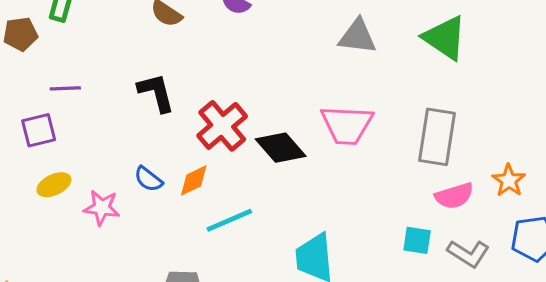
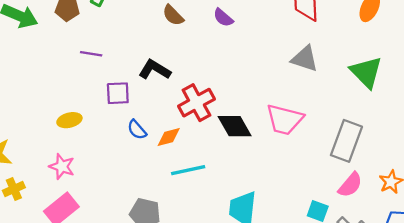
black L-shape: (156, 93) -> (155, 70), turned -56
purple square: (39, 130) -> (118, 93), moved
pink semicircle: (454, 196) -> (350, 185), turned -44
pink star: (102, 208) -> (62, 166), moved

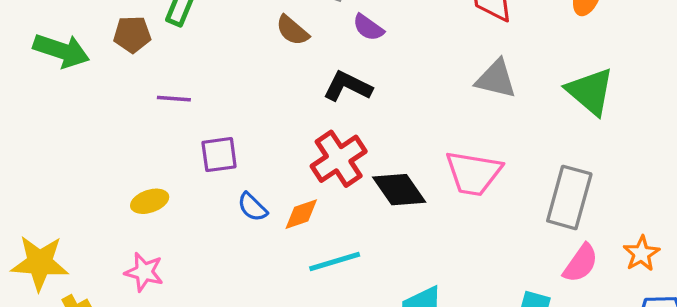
black L-shape: (155, 70) -> (348, 86), moved

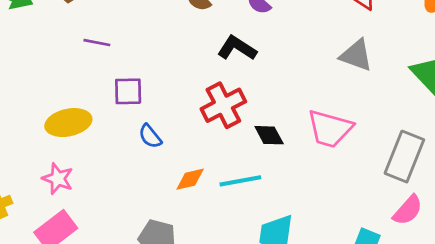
black diamond: (399, 190) -> (269, 135), size x0.7
yellow ellipse: (150, 201) -> (68, 123), size x1.5
orange diamond: (301, 214) -> (190, 179), moved
cyan line: (335, 262) -> (240, 181), moved

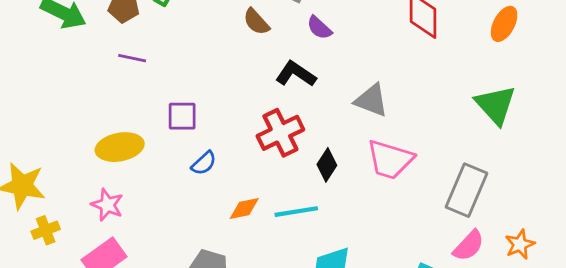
purple line: (97, 43) -> (132, 58), moved
gray triangle: (356, 55) -> (371, 100), moved
black diamond: (269, 135) -> (327, 165), turned 60
blue semicircle: (150, 136) -> (204, 163), turned -95

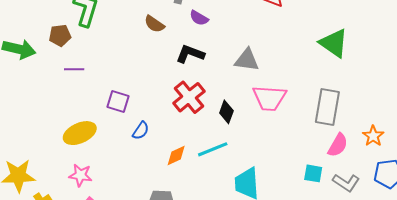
purple square: (182, 116) -> (118, 102), turned 30

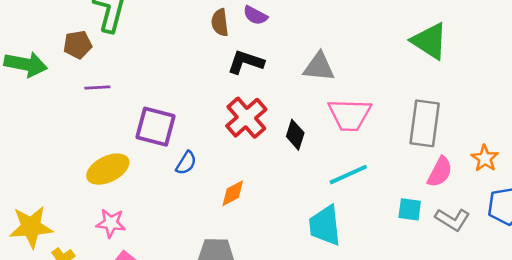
brown semicircle: (154, 24) -> (220, 23), moved, turned 50
purple square: (118, 102) -> (156, 127), size x1.4
cyan line: (213, 149) -> (348, 175), moved

